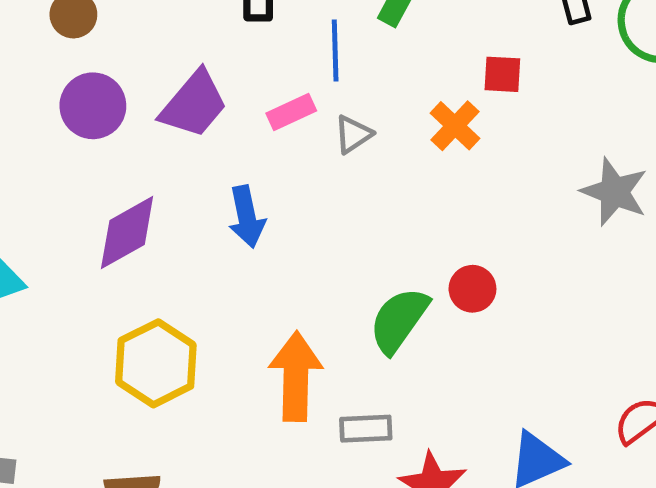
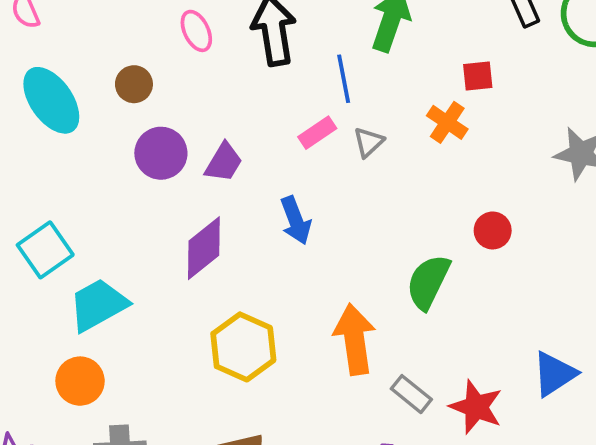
purple trapezoid: (194, 104) -> (224, 162), moved, size x0.7
red circle: (472, 289) -> (493, 230), moved
gray rectangle: (366, 429) -> (411, 394), moved, turned 51

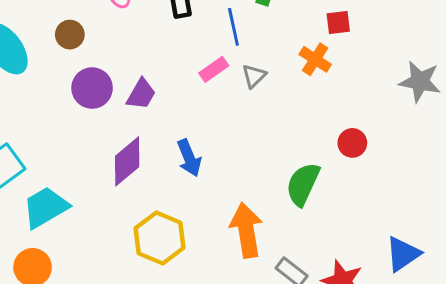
blue arrow: (296, 220) -> (189, 158), moved

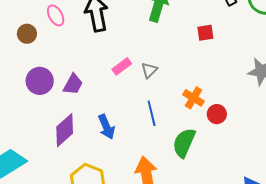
blue line: (233, 27) -> (152, 113), moved
brown circle: (70, 35) -> (27, 34), moved
orange cross: (315, 59) -> (193, 98), moved

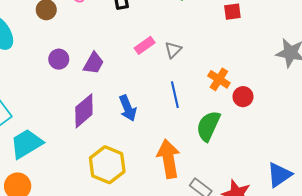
purple circle: (40, 81) -> (59, 59), size x0.7

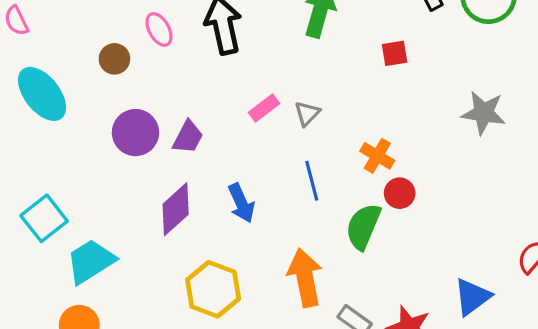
purple circle: (59, 59) -> (135, 133), size x1.5
red circle: (243, 97) -> (400, 193), moved

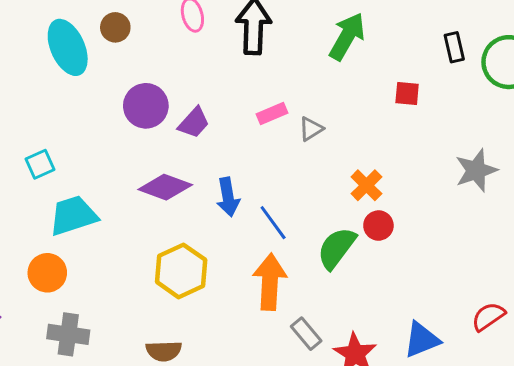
brown circle: (114, 59) -> (115, 27), moved
gray star: (484, 113) -> (476, 170), turned 30
blue line: (312, 181) -> (273, 223), moved, turned -36
purple diamond: (176, 209) -> (165, 187), turned 48
cyan square: (44, 218) -> (40, 164), size x0.7

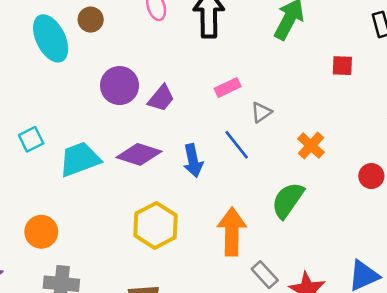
gray triangle: (311, 129) -> (261, 112), moved
cyan trapezoid: (73, 216) -> (80, 159), moved
blue line: (273, 223) -> (237, 145), moved
red circle: (378, 226) -> (371, 176), moved

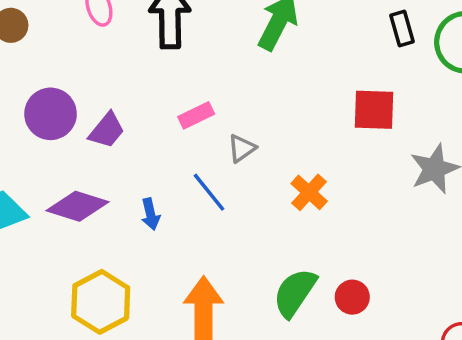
red square: (342, 66) -> (374, 110), moved, size x1.5
blue arrow: (193, 161) -> (150, 214), size x0.7
red circle: (371, 176) -> (352, 297), moved
green semicircle: (288, 200) -> (295, 293), moved

